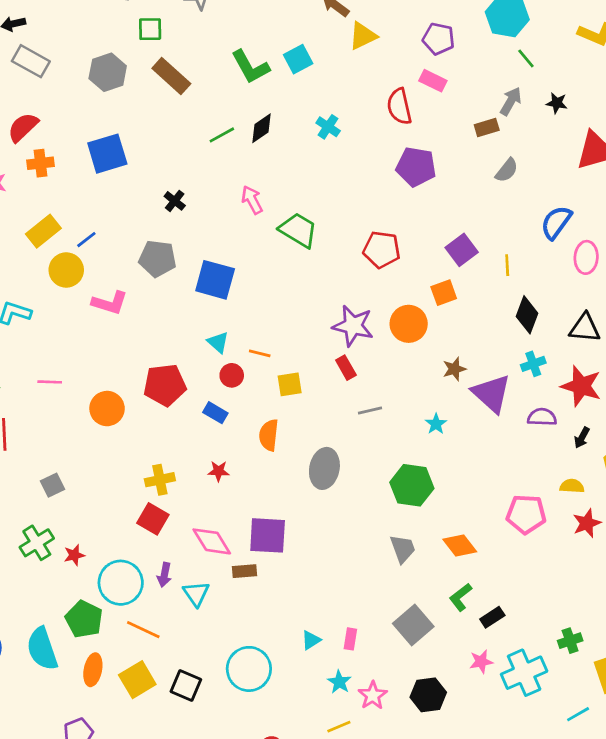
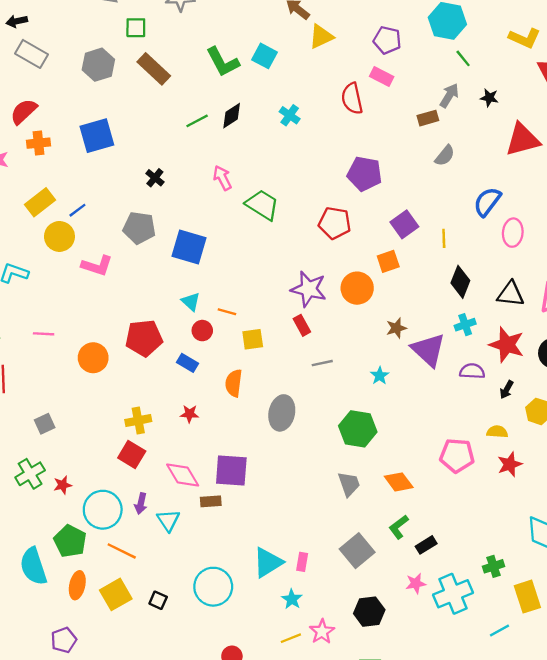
cyan square: (298, 59) -> (264, 56), turned -35
purple pentagon: (416, 167) -> (365, 174), moved
cyan triangle: (311, 640) -> (268, 562), size x1.8
black square: (186, 686) -> (158, 600), size x0.7
pink star: (373, 695) -> (322, 632), moved

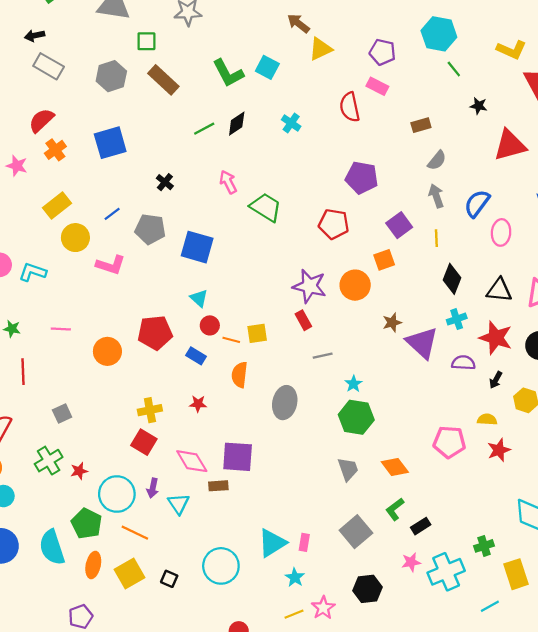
gray arrow: (449, 96) -> (436, 196), moved, turned -50
orange cross: (39, 143) -> (55, 150), turned -30
blue line: (77, 210) -> (112, 214), moved
orange line: (227, 312) -> (231, 340), moved
cyan star: (380, 376) -> (353, 384), moved

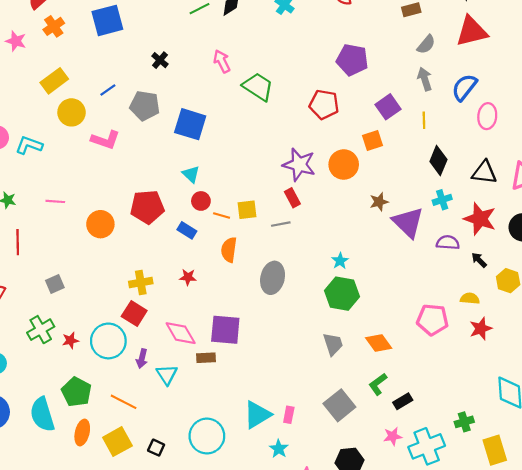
red triangle: (510, 145) -> (472, 31), moved
gray line: (323, 356) -> (281, 224), moved
black arrow: (496, 380) -> (479, 260), turned 105
cyan circle: (117, 494) -> (108, 341), moved

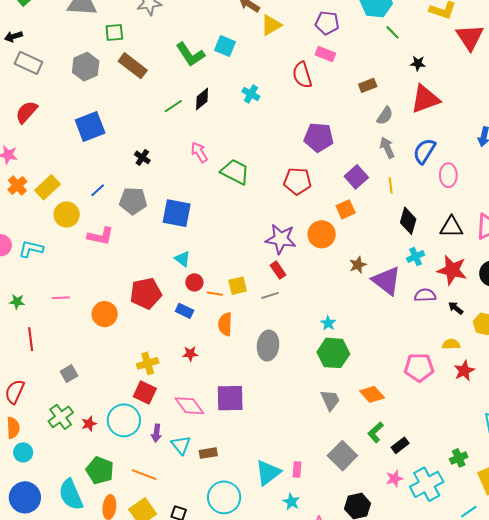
orange cross: (54, 26) -> (17, 185), moved
brown rectangle: (206, 358) -> (208, 453), moved

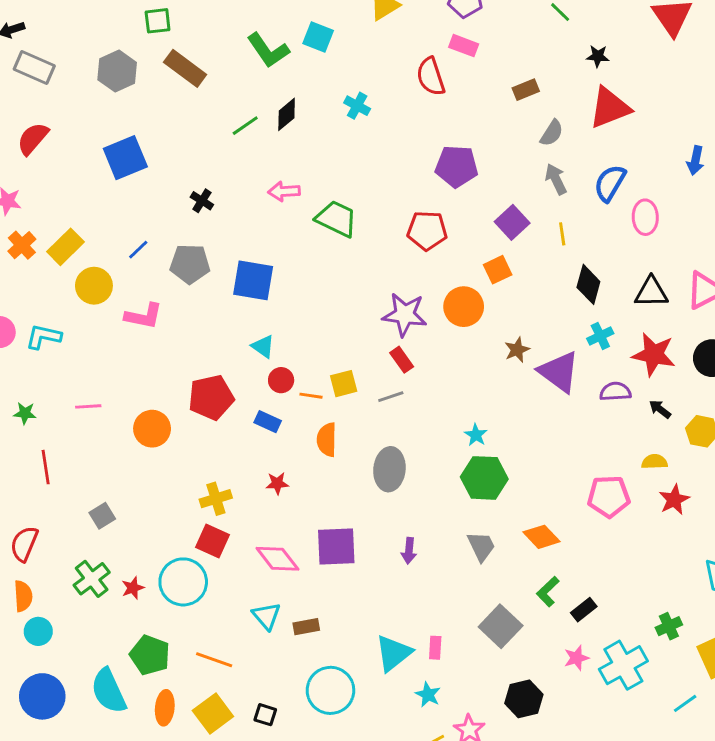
pink arrow: (199, 152) -> (284, 191), turned -60
purple arrow: (156, 433) -> (409, 551), moved

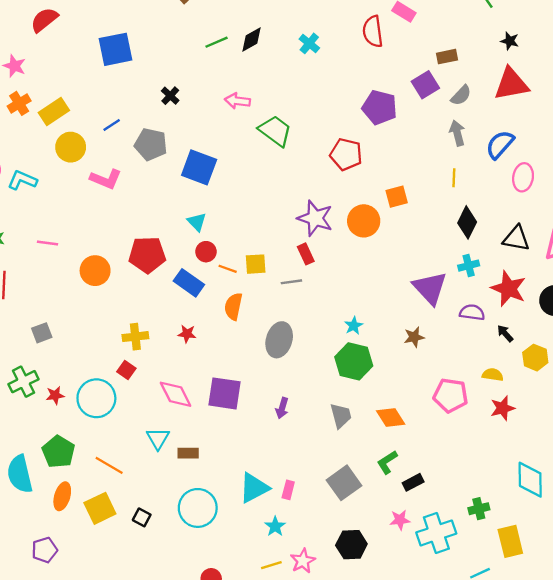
purple square: (512, 222) -> (425, 85), moved
brown star: (517, 350) -> (414, 337), moved
blue rectangle: (268, 422) -> (189, 283), size x1.4
red square: (213, 541) -> (126, 370), size x0.7

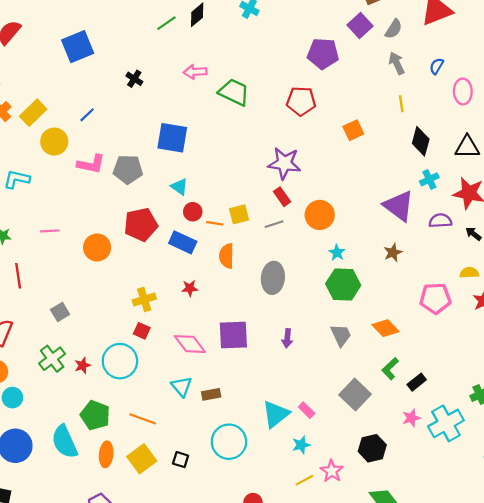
gray pentagon: (151, 144) -> (128, 169), moved
blue semicircle: (500, 144) -> (437, 66), size x0.6
orange circle: (364, 221) -> (320, 215), moved
pink rectangle: (288, 490) -> (307, 410), turned -49
cyan star: (275, 526) -> (301, 445), turned 30

